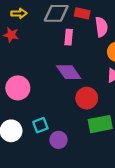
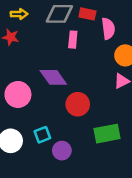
purple diamond: (69, 72) -> (53, 77), moved
red circle: (87, 98) -> (78, 104), moved

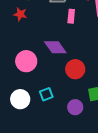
purple circle: (62, 151) -> (75, 107), moved

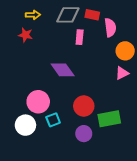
pink circle: (26, 61) -> (38, 102), moved
red circle: (75, 69) -> (84, 106), moved

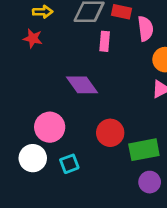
cyan square: (53, 120) -> (69, 164), moved
purple circle: (84, 134) -> (150, 182), moved

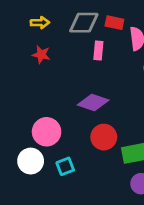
red star: (33, 38) -> (41, 55), moved
purple diamond: (82, 85) -> (93, 102), moved, turned -36

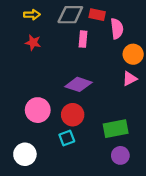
red circle: (104, 137) -> (73, 115), moved
white circle: (31, 161) -> (25, 154), moved
cyan square: (65, 166) -> (67, 138), moved

